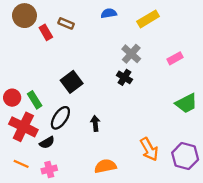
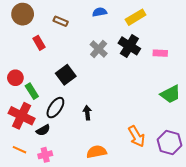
red rectangle: (46, 32) -> (39, 43), moved
gray cross: (131, 54) -> (99, 49), moved
pink rectangle: (175, 58) -> (160, 53), turned 32
black cross: (124, 77) -> (129, 46), moved, size x1.5
red circle: (12, 98) -> (15, 78), moved

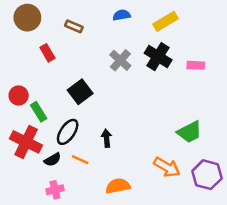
green trapezoid: (170, 94) -> (189, 132), moved
orange arrow: (137, 136) -> (167, 167), turned -30
orange line: (20, 150) -> (80, 160), moved

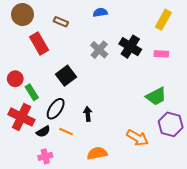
yellow rectangle: (166, 21) -> (163, 20), moved, turned -30
red rectangle: (47, 53) -> (39, 44), size x1.5
green trapezoid: (189, 132) -> (156, 96), moved
purple hexagon: (207, 175) -> (171, 124), moved

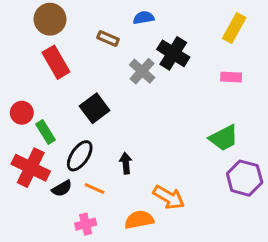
brown circle: (22, 14) -> (50, 19), moved
brown rectangle: (61, 22) -> (108, 38), moved
black cross: (130, 47) -> (173, 53), moved
orange arrow: (137, 138) -> (169, 197), moved
pink cross: (45, 156) -> (86, 224), moved

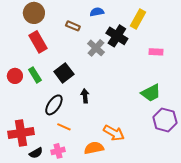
yellow rectangle: (234, 28) -> (138, 19), moved
green rectangle: (46, 132) -> (35, 75), moved
black arrow: (126, 163) -> (85, 96), moved
red cross: (31, 168) -> (21, 133), moved, turned -35
black semicircle: (62, 188) -> (36, 153), moved

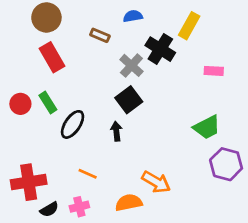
black square: (64, 73) -> (129, 100), moved
black ellipse: (54, 105) -> (73, 124), moved

